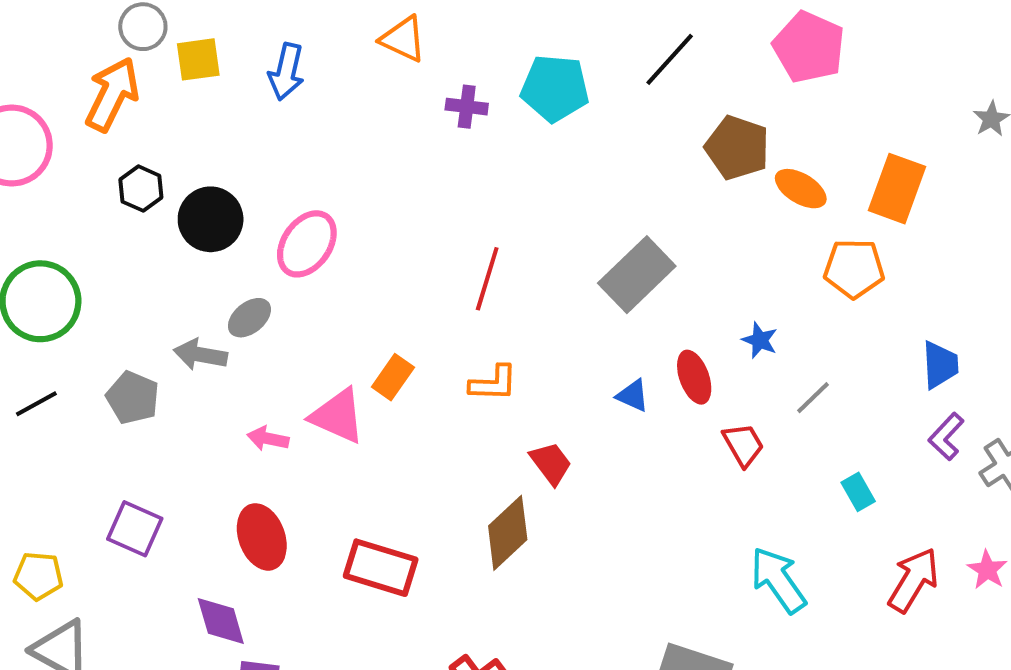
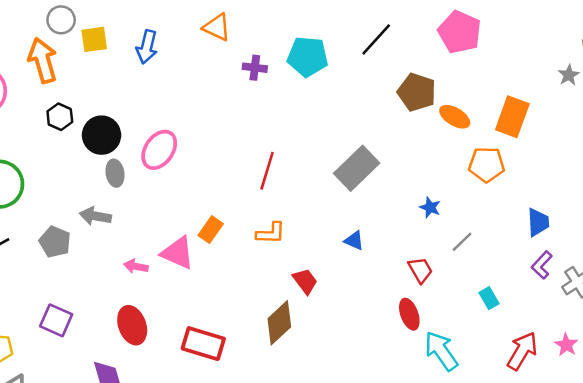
orange arrow: (112, 94) -> (43, 60), turned -42
gray ellipse: (249, 318) -> (115, 173), moved, turned -60
red ellipse: (694, 377) -> (409, 314), moved

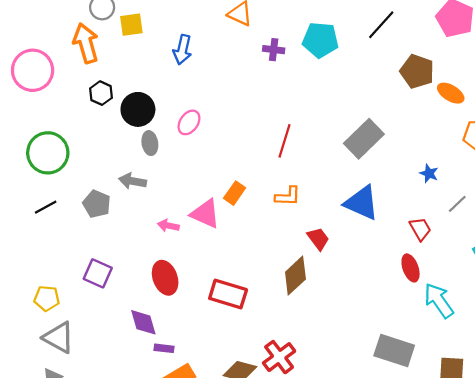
blue arrow: (147, 47) -> (182, 50), moved
pink ellipse: (159, 150) -> (189, 122), size x0.7
blue triangle: (354, 241) -> (362, 203), size x2.0

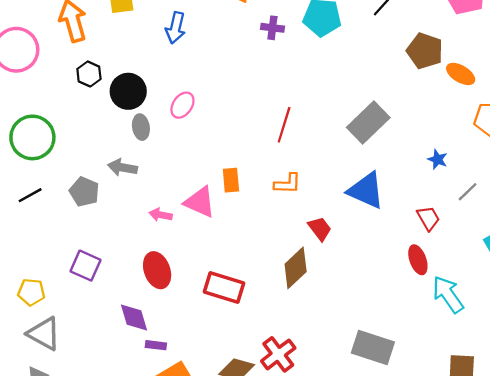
orange rectangle: (235, 193) -> (231, 180), turned -40
gray rectangle: (394, 350) -> (373, 348), moved

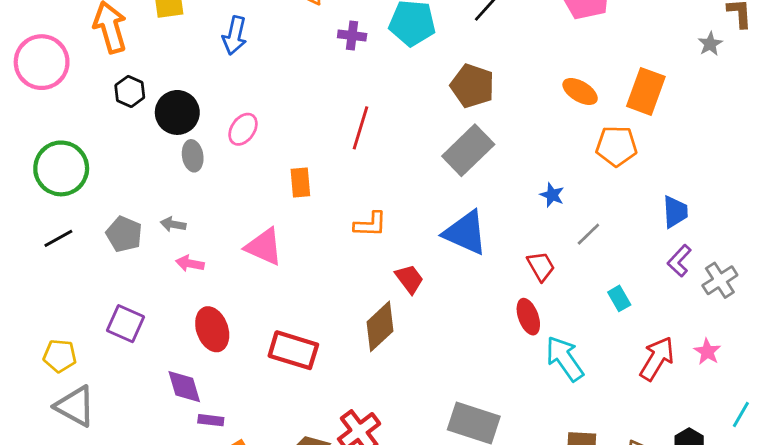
brown pentagon: (425, 51) -> (472, 86), moved
red line: (284, 125) -> (360, 128), moved
gray arrow: (122, 167) -> (173, 224), moved, size x0.7
orange rectangle: (231, 180) -> (300, 182), moved
pink arrow: (161, 215) -> (190, 264), moved

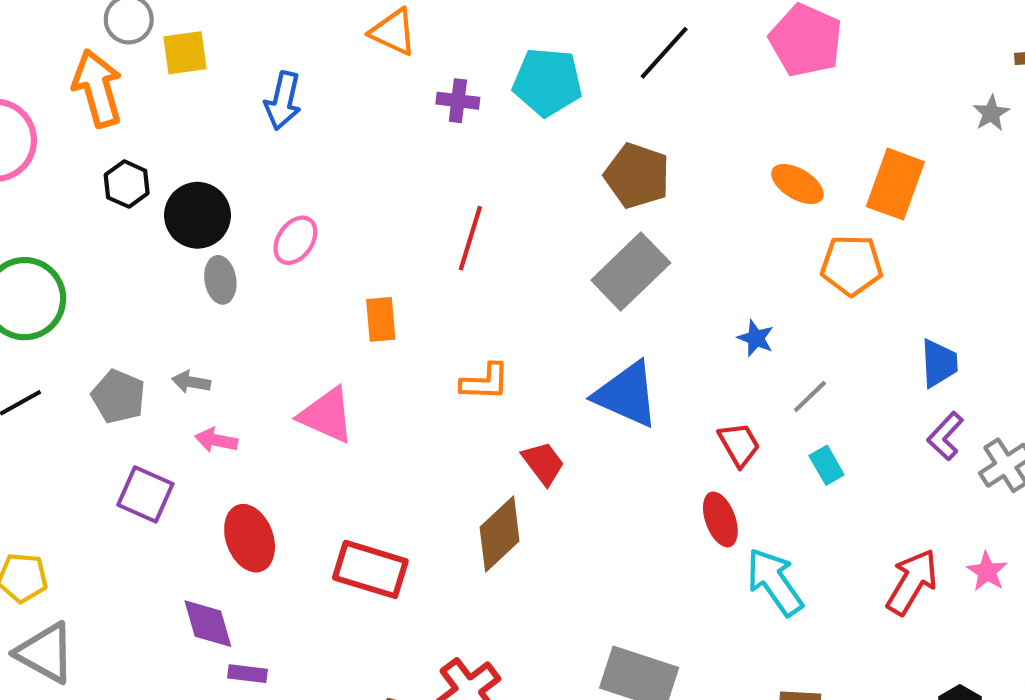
cyan rectangle: (619, 298) -> (827, 465), moved
purple square: (126, 324) -> (145, 494), moved

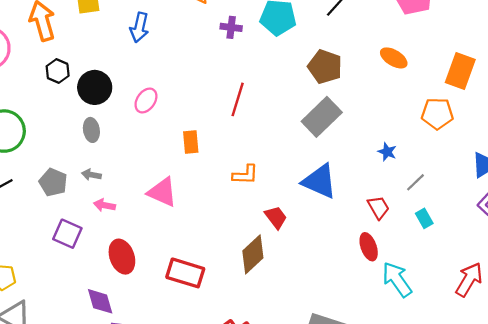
orange ellipse: (797, 184) -> (394, 58), moved
gray ellipse: (220, 280) -> (91, 130), moved

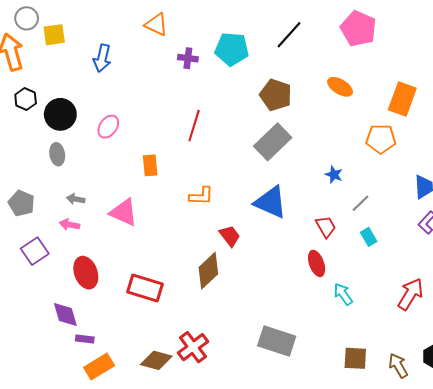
gray arrow: (91, 175) -> (76, 199), moved
purple square: (67, 234) -> (35, 251), turned 32
cyan arrow: (397, 279) -> (343, 294), size x0.7

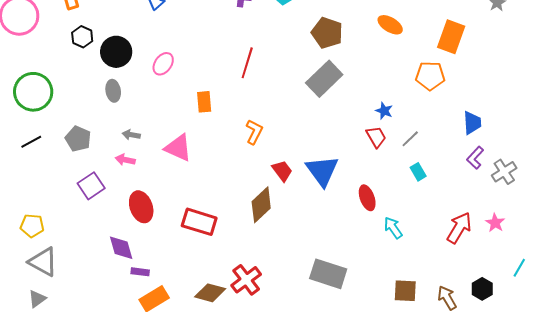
orange L-shape: (201, 196) -> (254, 132), turned -65
blue triangle: (271, 202) -> (322, 171), moved, turned 30
red trapezoid: (326, 227) -> (376, 137), moved

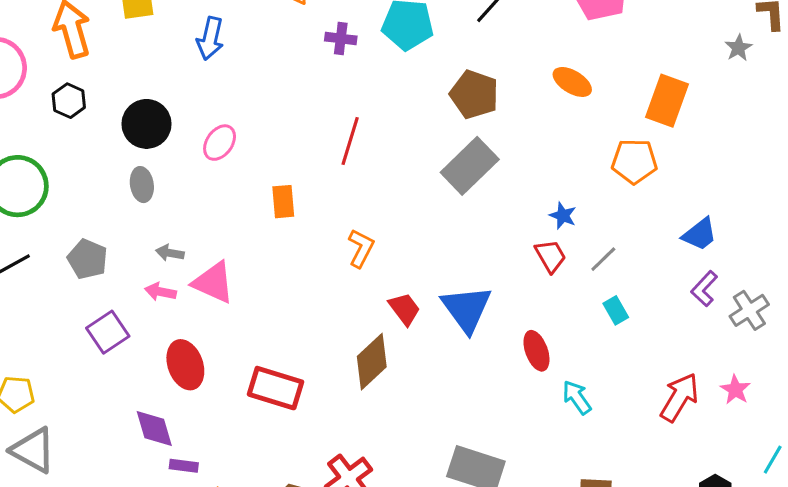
black hexagon: (82, 37) -> (69, 101), moved
blue trapezoid: (472, 123) -> (700, 234), turned 55
pink triangle: (178, 148) -> (213, 282), moved

